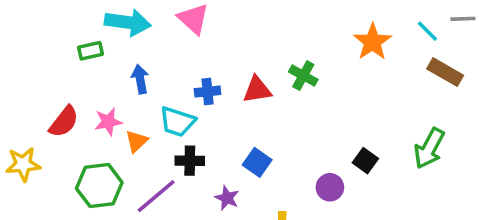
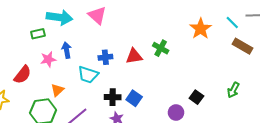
pink star: (108, 122) -> (48, 59), moved
orange triangle: (137, 141) -> (57, 90), moved
green arrow: (429, 148) -> (233, 90), size x0.7
black cross: (190, 161) -> (113, 97), moved

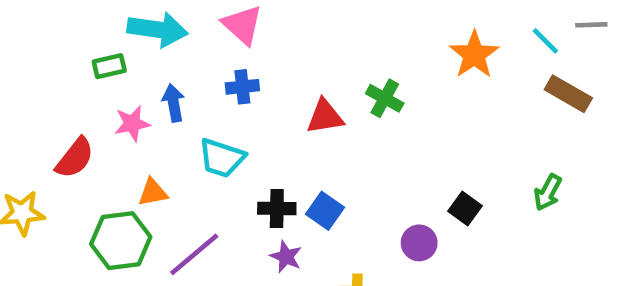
blue cross: (105, 57) -> (242, 87), moved
orange triangle: (57, 90) -> (153, 192), turned 32

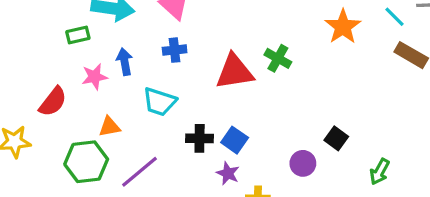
red triangle: (325, 117) -> (235, 72), size x1.4
green arrow: (548, 192) -> (380, 172), moved
purple star: (286, 257) -> (228, 173), moved

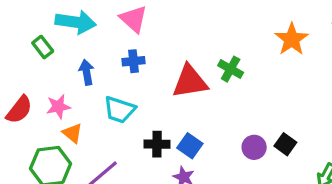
green rectangle: (78, 35) -> (43, 47), turned 65
pink star: (95, 77) -> (58, 107), moved
orange triangle: (110, 127) -> (72, 133), turned 50
purple circle: (303, 163) -> (254, 147), moved

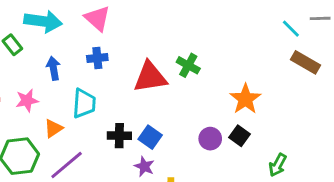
orange star: (292, 39) -> (245, 99), moved
cyan trapezoid: (119, 110) -> (84, 103), turned -104
orange triangle: (72, 133) -> (53, 128), moved, turned 48

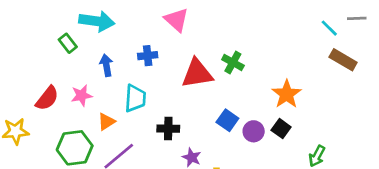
pink triangle: (97, 18) -> (177, 20), moved
blue square: (150, 137) -> (227, 120), moved

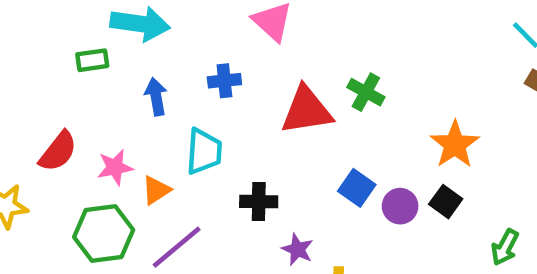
green rectangle: (68, 43) -> (92, 60), turned -60
pink star: (82, 96) -> (115, 167), moved

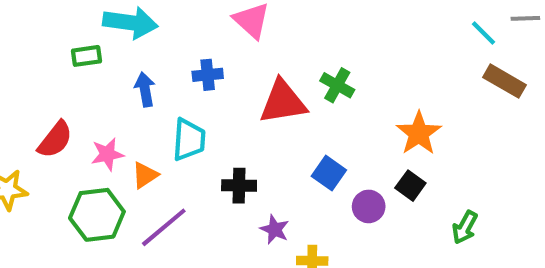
purple circle: (400, 206) -> (369, 206), moved

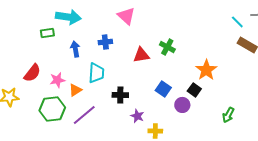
red triangle: (283, 102) -> (141, 55), size x0.7
black square: (410, 186) -> (194, 90), moved

